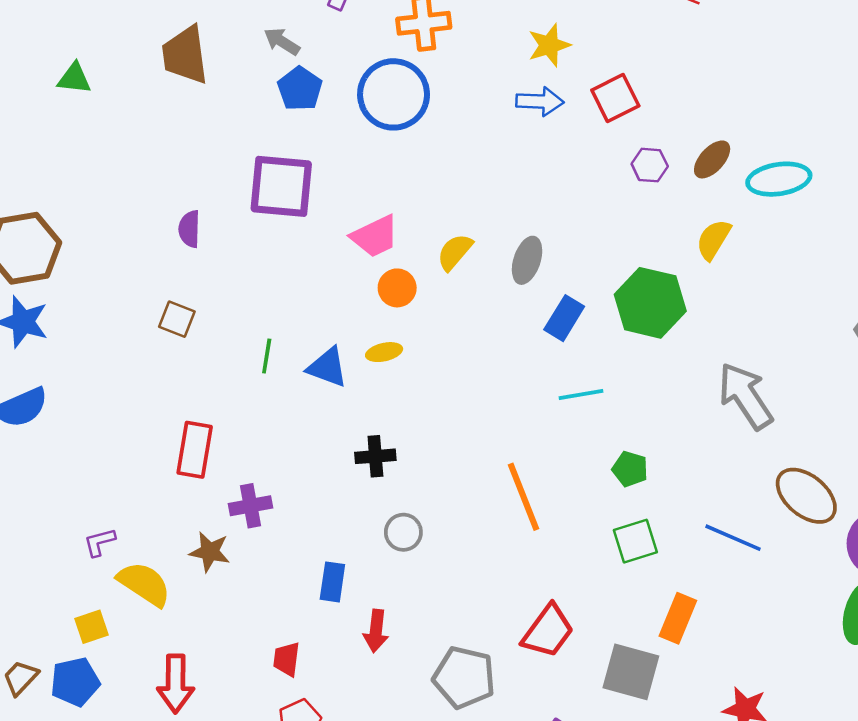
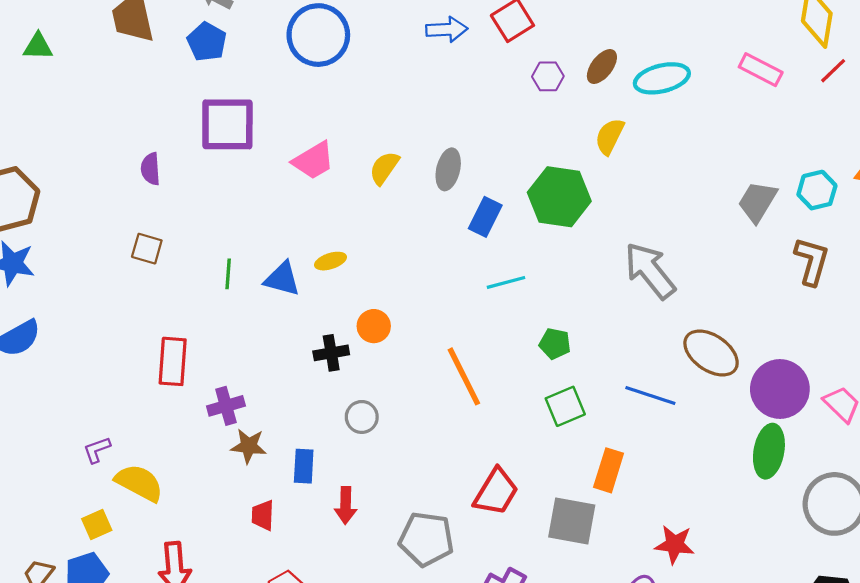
blue pentagon: (300, 89) -> (207, 42), moved
orange circle: (397, 288) -> (374, 326), moved
brown star: (210, 552) -> (249, 446), moved
red trapezoid: (287, 659) -> (263, 515), moved

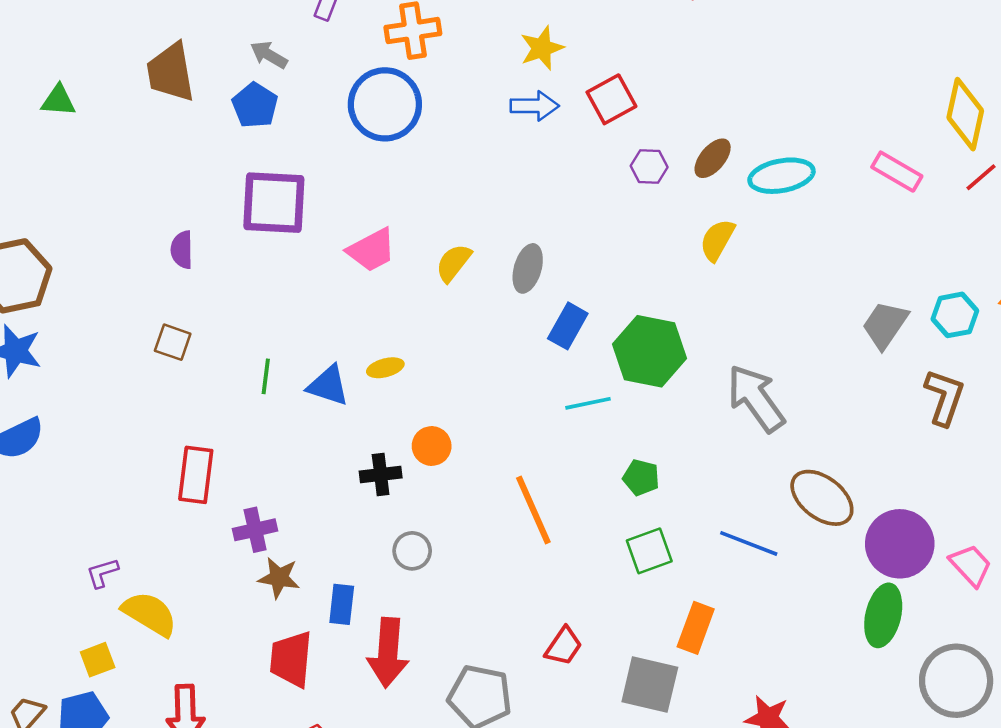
green hexagon: (559, 197) -> (650, 351), moved
red trapezoid: (496, 492) -> (564, 646), size x0.7
red arrow: (346, 505) -> (388, 653), size x1.6
red trapezoid: (263, 515) -> (291, 659), size x1.6

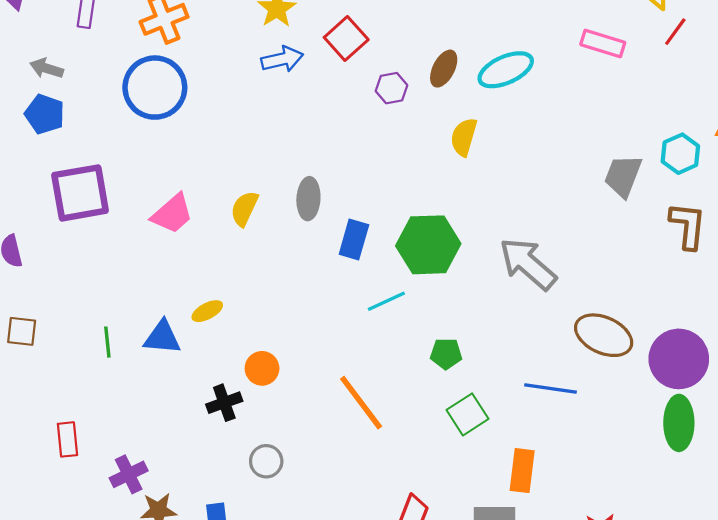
red rectangle: (196, 475) -> (68, 439), size x0.7

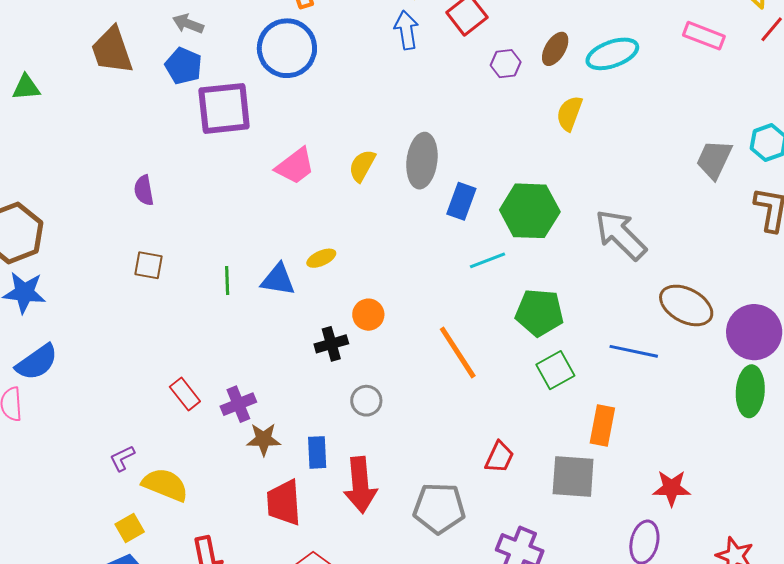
blue arrow: (282, 59) -> (406, 30), turned -90
purple square: (80, 193) -> (224, 108), moved
gray ellipse: (308, 199) -> (422, 161), size x1.4
green pentagon: (446, 354) -> (539, 313), size x1.6
red rectangle: (68, 439) -> (185, 394), moved, turned -36

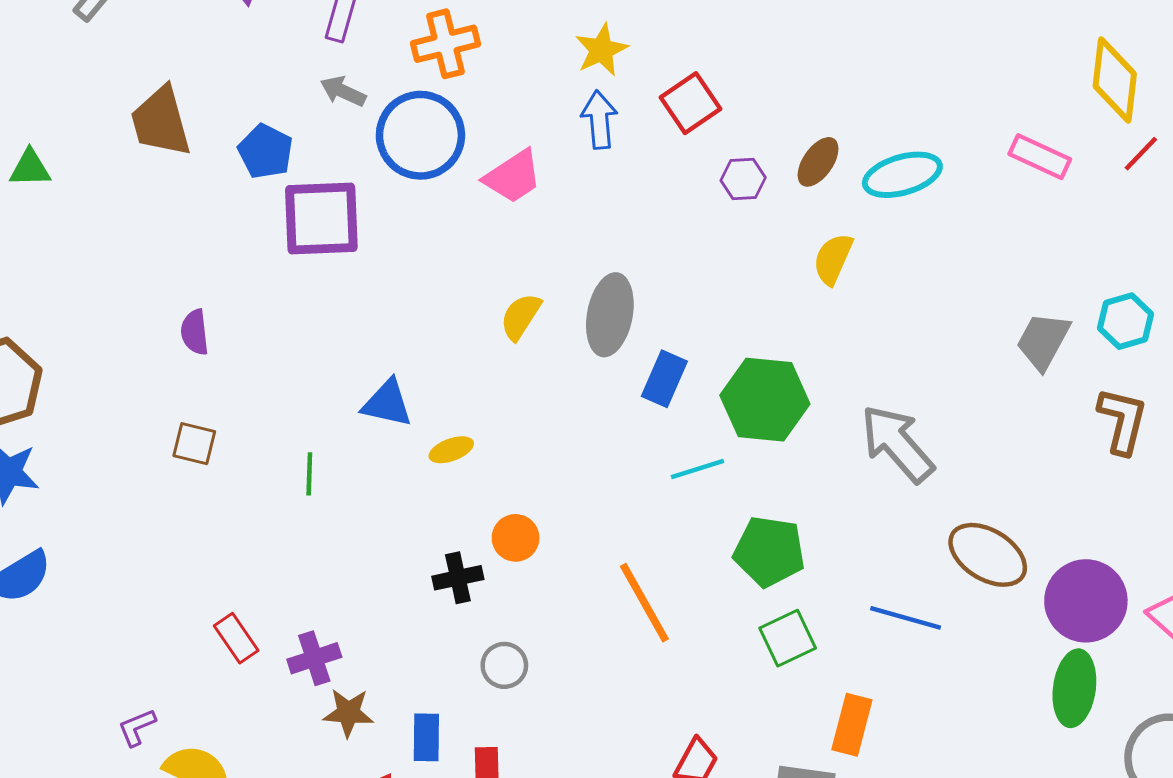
gray arrow: (188, 24) -> (343, 91), moved
pink trapezoid: (295, 166) -> (513, 177), moved
blue triangle: (278, 280) -> (387, 403), moved

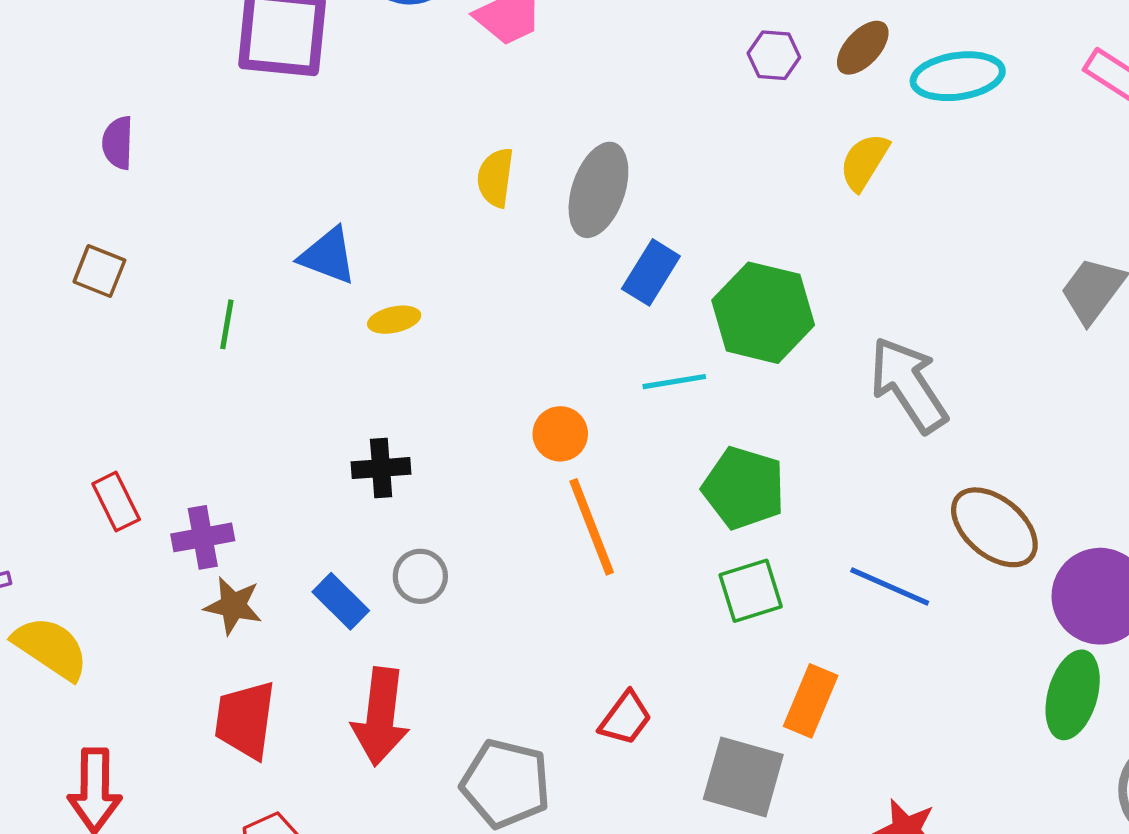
yellow semicircle: (521, 317) -> (495, 178), turned -33
orange circle: (516, 538) -> (560, 434), moved
blue rectangle: (426, 737) -> (341, 601), moved, turned -54

